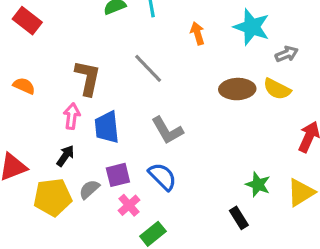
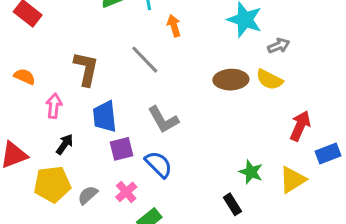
orange arrow: (197, 33) -> (174, 26), moved
pink arrow: (72, 116) -> (54, 106), moved
purple square: (118, 175) -> (122, 149), moved
gray semicircle: (89, 189) -> (88, 195), moved

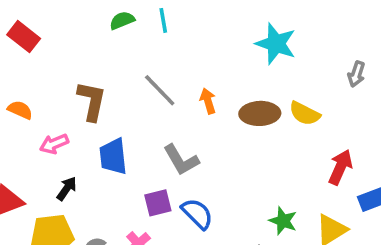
orange arrow: (174, 26) -> (208, 101), moved
gray arrow: (279, 46) -> (356, 74), moved, turned 130
pink arrow: (54, 106) -> (54, 144), turned -120
purple square: (122, 149) -> (158, 203), moved
blue semicircle: (159, 164) -> (197, 214), moved

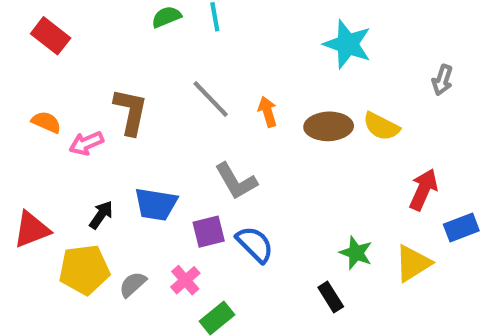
pink arrow: (54, 144) -> (86, 143), moved
blue trapezoid: (113, 156) -> (156, 204), moved, turned -75

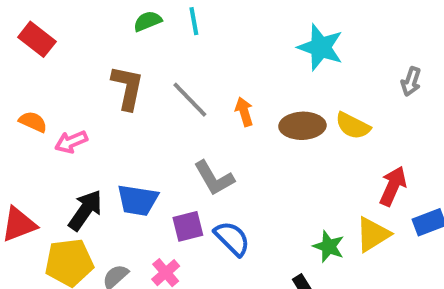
brown L-shape: (131, 112) -> (127, 88), moved
black arrow: (101, 215) -> (85, 210), size x1.5
yellow triangle: (413, 263) -> (373, 234), moved

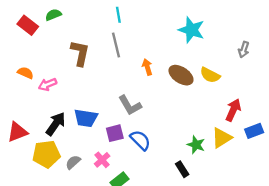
green semicircle: (148, 21) -> (53, 15), moved
gray line: (190, 100) -> (116, 45), moved, turned 30
brown ellipse: (302, 126) -> (181, 75), turned 35

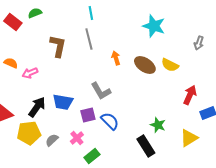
yellow triangle: (222, 138) -> (189, 138), moved
black rectangle: (182, 169) -> (146, 146), size x1.5

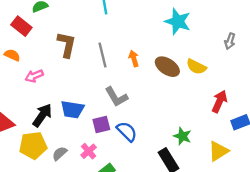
red rectangle: (13, 22) -> (21, 26), moved
gray line: (89, 39) -> (102, 55), moved
orange semicircle: (11, 63) -> (12, 55), moved

